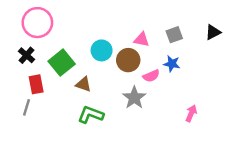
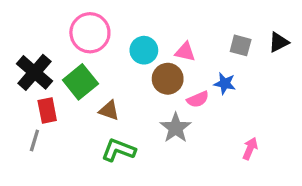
pink circle: (37, 23) -> (90, 33), moved
gray square: (174, 35) -> (241, 45), moved, turned 35
cyan circle: (102, 50) -> (144, 50), moved
black cross: (26, 55) -> (34, 72), size x1.6

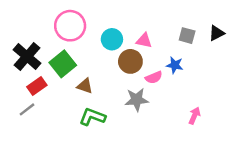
red rectangle: (47, 110) -> (37, 86), turned 66
gray star: (176, 128) -> (137, 100), turned 30
gray line: (34, 141) -> (27, 109), turned 35

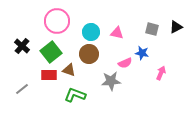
black cross: (27, 56) -> (22, 46), size x0.7
brown circle: (130, 61) -> (89, 54), moved
red rectangle: (37, 86) -> (49, 75), moved, turned 35
pink arrow: (194, 116) -> (161, 73), moved

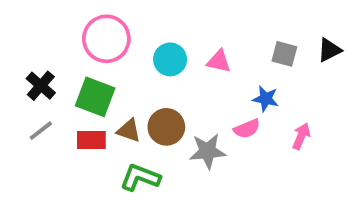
green square: (51, 52) -> (95, 97), turned -30
brown circle: (89, 54) -> (166, 127), moved
pink semicircle: (125, 63) -> (247, 129), moved
gray line: (22, 89) -> (41, 131), moved

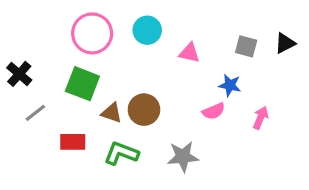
cyan circle: (170, 59) -> (147, 30), moved
black cross: (41, 86) -> (19, 74), moved
red rectangle: (91, 140) -> (73, 142), moved
gray star: (208, 151) -> (183, 157), moved

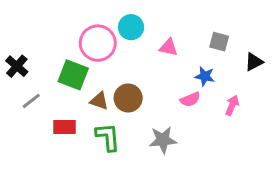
pink circle: (92, 33) -> (98, 43), moved
black triangle: (285, 43) -> (254, 62), moved
green L-shape: (121, 153) -> (108, 137), turned 64

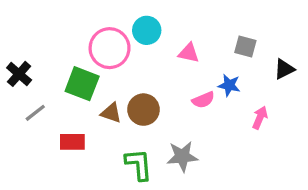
pink semicircle: (190, 99) -> (203, 100), moved
green L-shape: (108, 137) -> (139, 165), moved

